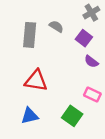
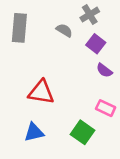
gray cross: (91, 13) -> (90, 15), moved
gray rectangle: (30, 35) -> (19, 28), moved

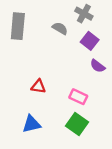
gray cross: (90, 15) -> (84, 14), turned -30
red triangle: (41, 92) -> (38, 86), size x0.6
pink rectangle: (106, 108) -> (78, 97), moved

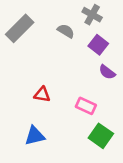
gray rectangle: (18, 26) -> (20, 28), turned 40
green square: (77, 124) -> (101, 136), moved

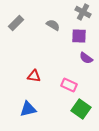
gray cross: (92, 15) -> (83, 12), moved
gray rectangle: (20, 28) -> (16, 23), size x0.7
purple square: (98, 45) -> (79, 36), turned -35

